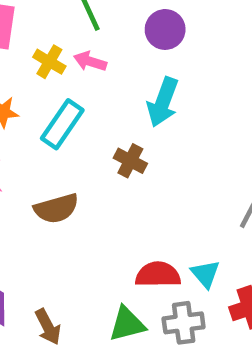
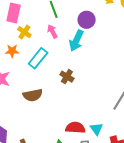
pink arrow: (90, 61) -> (52, 31), turned 40
yellow cross: (49, 62) -> (24, 32), moved
cyan arrow: (163, 102) -> (76, 41), moved

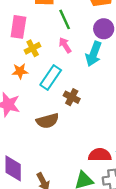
yellow cross: (24, 32) -> (33, 48), turned 32
brown cross: (67, 77) -> (72, 97), moved

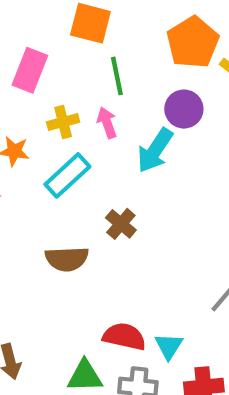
yellow cross: (33, 48) -> (63, 122), moved
brown cross: (72, 97) -> (121, 224), moved
brown semicircle: (48, 121) -> (67, 259), moved

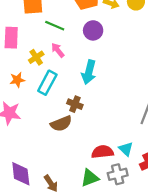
green line: (117, 76) -> (55, 26), turned -36
cyan arrow: (155, 150) -> (89, 72), moved
brown cross: (121, 224) -> (75, 104), moved

